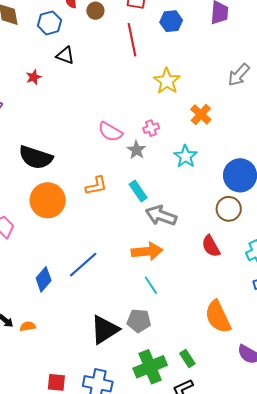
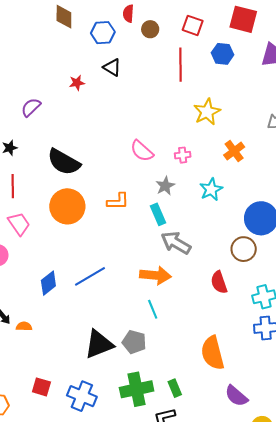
gray star: (136, 150) -> (165, 186), moved

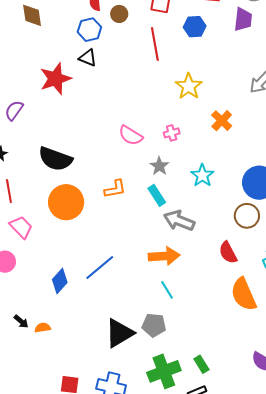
blue hexagon: (103, 33) -> (89, 30), moved
red star: (77, 83) -> (55, 79), size x2.0
cyan star: (211, 189) -> (202, 175), moved
orange semicircle: (213, 353) -> (244, 294), moved

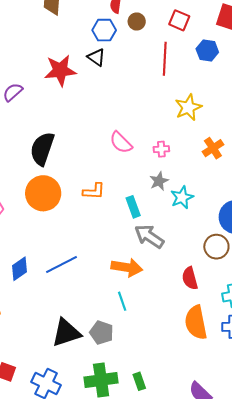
black semicircle: (55, 159) -> (42, 149), turned 76
gray star: (159, 166) -> (159, 181), moved

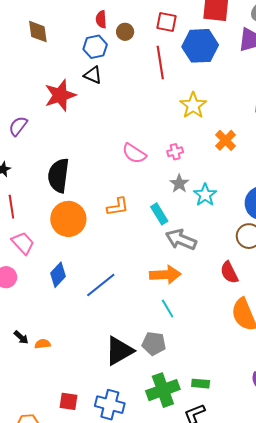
blue hexagon: (207, 50) -> (200, 46), size x1.6
blue diamond: (20, 269) -> (58, 275), moved
green rectangle: (139, 381) -> (201, 384), turned -54

